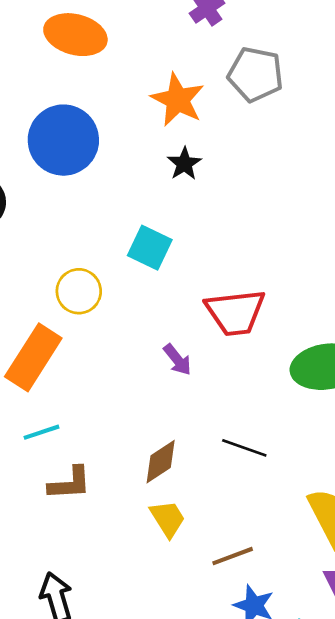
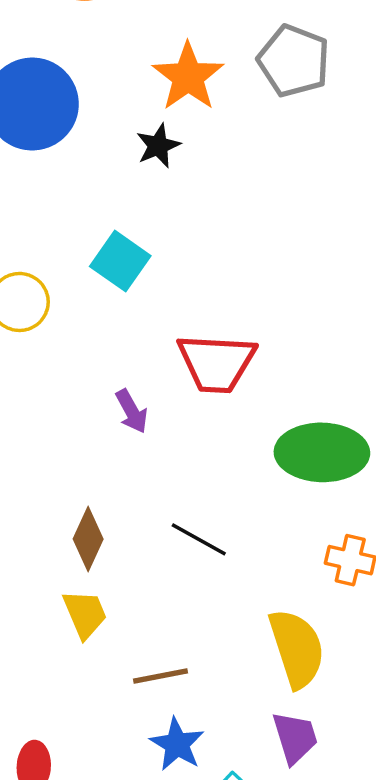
black star: (184, 164) -> (158, 146), moved
brown diamond: (161, 462) -> (88, 539), turned -42

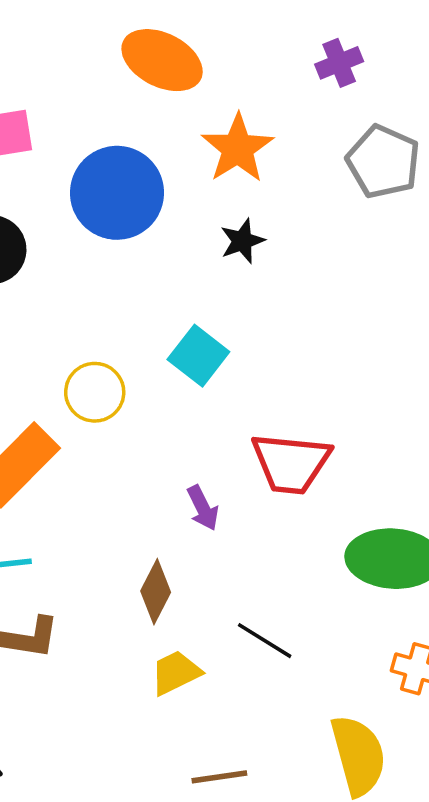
orange star: (188, 77) -> (238, 148), moved
brown diamond: (88, 539) -> (156, 592), moved
yellow trapezoid: (85, 614) -> (176, 673), moved, turned -96

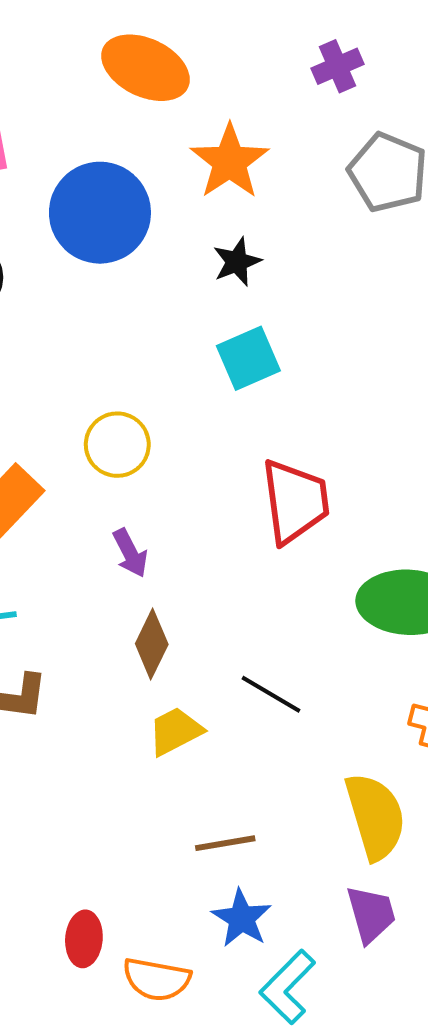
cyan square: (198, 356) -> (248, 358), moved, turned 30
yellow circle: (95, 392) -> (117, 445), moved
red trapezoid: (291, 463) -> (295, 501), turned -102
purple arrow: (203, 508) -> (130, 553), moved

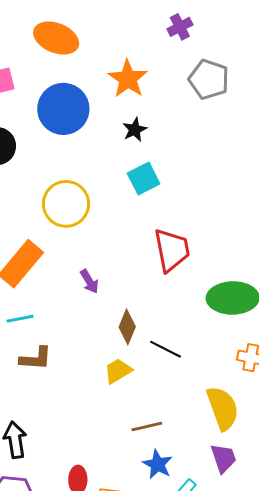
orange ellipse: (145, 68) -> (56, 38), moved
yellow circle: (117, 445) -> (66, 204), moved, size x1.4
brown diamond: (152, 644) -> (127, 327), moved

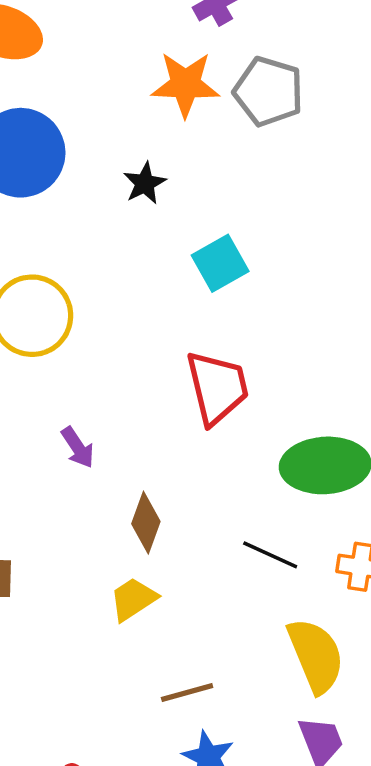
orange star: (128, 79) -> (185, 84), moved, turned -30
cyan square: (144, 179) -> (220, 263), moved
black line: (166, 349) -> (270, 555), moved

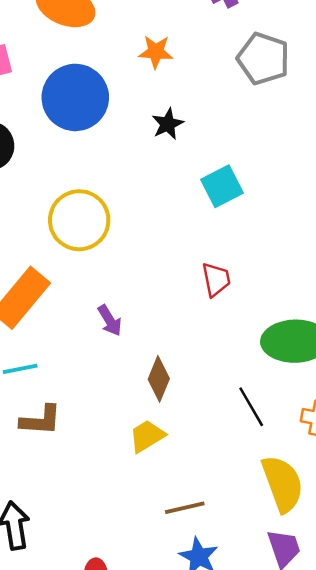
orange star: (185, 84) -> (156, 52), moved, size x0.7
red trapezoid: (217, 387) -> (216, 279), size x0.6
black line: (270, 555) -> (251, 407), turned 33

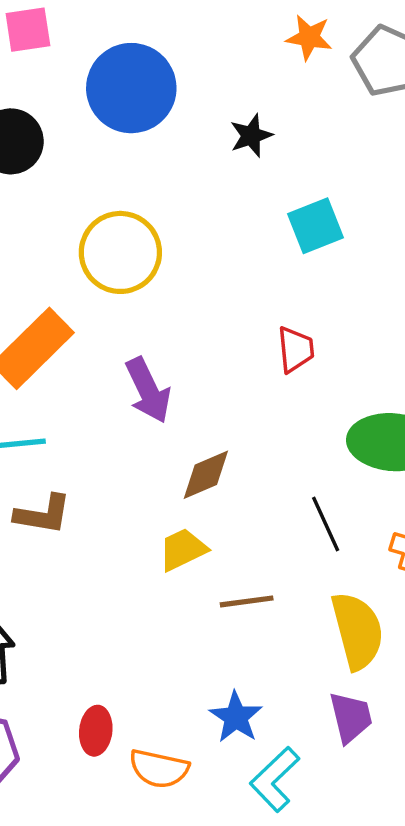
orange star: (156, 52) -> (309, 37), moved
purple arrow: (110, 320) -> (148, 390), size x1.5
brown diamond: (159, 379) -> (206, 475), turned 39
brown line: (185, 508) -> (247, 601), moved

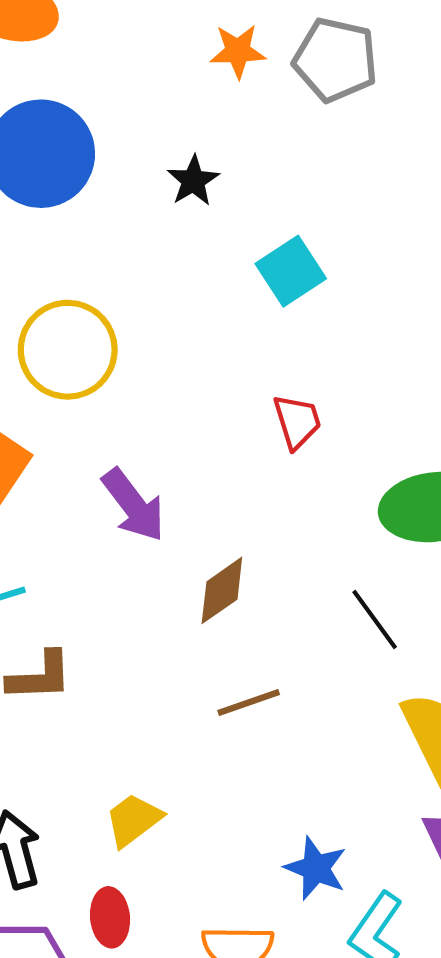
yellow trapezoid: (183, 550) -> (133, 820), moved
brown line: (247, 601) -> (249, 703), moved
red ellipse: (96, 731) -> (110, 917), moved

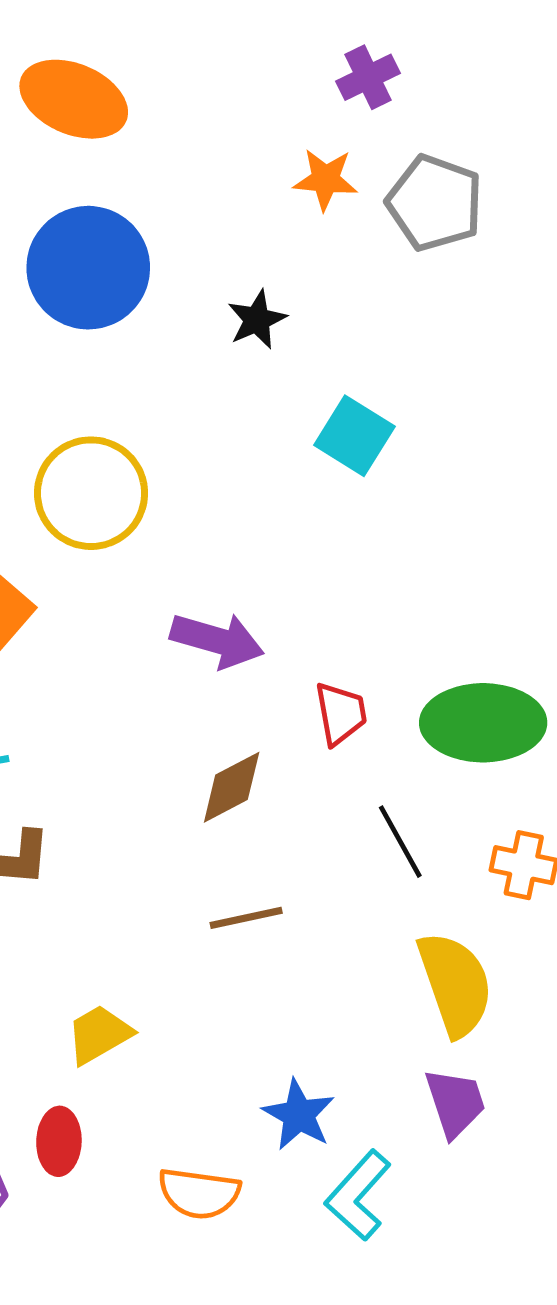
cyan square: (291, 271) -> (354, 436), turned -32
red trapezoid: (297, 421) -> (341, 714), moved
purple arrow: (133, 505) -> (217, 640), moved, turned -44

